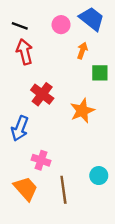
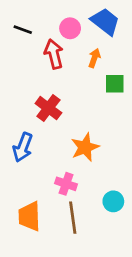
red arrow: (24, 52) -> (54, 54), moved
orange star: (82, 111) -> (85, 147), moved
pink cross: (41, 160) -> (66, 184), moved
orange trapezoid: (26, 189) -> (29, 216), turned -140

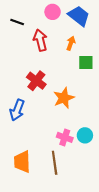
pink circle: (70, 28) -> (53, 12), moved
orange star: (85, 147) -> (64, 98), moved
pink cross: (66, 184) -> (65, 137), moved
cyan circle: (113, 201) -> (85, 135), moved

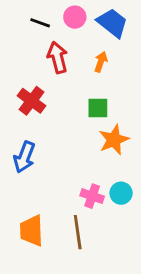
black line: (17, 22) -> (40, 23), moved
green square: (86, 62) -> (98, 108), moved
red cross: (36, 81) -> (32, 101), moved
orange star: (64, 98) -> (114, 140), moved

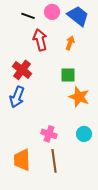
orange star: (114, 140) -> (79, 97), turned -30
blue arrow: (24, 157) -> (17, 97), moved
pink cross: (92, 196) -> (49, 134), moved

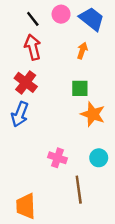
black line: (28, 16) -> (33, 19), turned 32
red arrow: (40, 40) -> (33, 47), moved
orange trapezoid: (22, 160) -> (26, 206), moved
brown line: (54, 161) -> (79, 190), moved

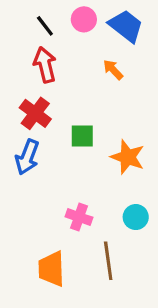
orange arrow: (82, 51) -> (113, 70), turned -63
green square: (80, 88) -> (82, 136), moved
orange trapezoid: (26, 206) -> (51, 269), moved

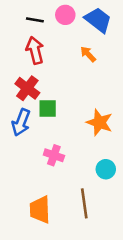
black line: (45, 26) -> (35, 20), turned -42
green square: (82, 136) -> (48, 108), moved
pink cross: (79, 217) -> (54, 155), moved

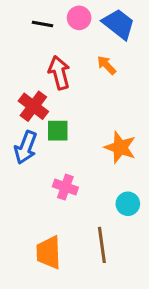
red arrow: (35, 50) -> (59, 73), moved

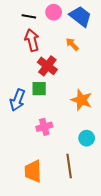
red arrow: (59, 73) -> (32, 40), moved
red cross: (33, 106) -> (47, 66), moved
pink cross: (65, 187) -> (44, 127), turned -35

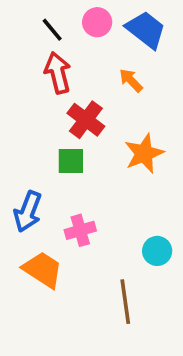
black line: (29, 16) -> (52, 30), turned 40
blue arrow: (17, 100) -> (28, 212), moved
orange star: (81, 100) -> (144, 153), moved, turned 30
orange trapezoid: (33, 171) -> (43, 270), moved, turned 125

